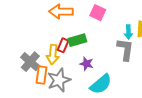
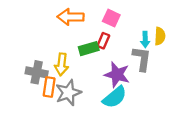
red rectangle: (63, 45) -> (103, 41), moved
gray cross: (30, 62) -> (37, 72), turned -30
purple star: (87, 64) -> (117, 75), moved, size x1.6

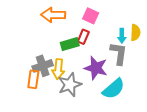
yellow arrow: (62, 64) -> (58, 69), moved
gray cross: (37, 72) -> (43, 66), moved, turned -30
gray star: (68, 93) -> (70, 85), moved
cyan semicircle: (115, 97) -> (113, 89), moved

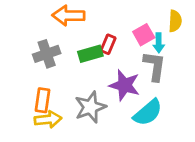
pink square: (91, 16) -> (144, 35), moved, turned 35
yellow semicircle: (135, 33) -> (175, 21), moved
gray cross: (43, 66) -> (47, 54), moved
yellow arrow: (58, 69) -> (48, 119), moved, turned -102

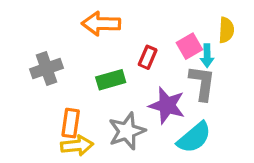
gray cross: (47, 54) -> (47, 69), moved
green rectangle: (90, 54) -> (111, 80), moved

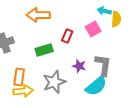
cyan arrow: (207, 56) -> (104, 11), moved, turned 104
gray L-shape: (202, 83) -> (103, 65), moved
purple star: (167, 105) -> (79, 66), size x0.6

